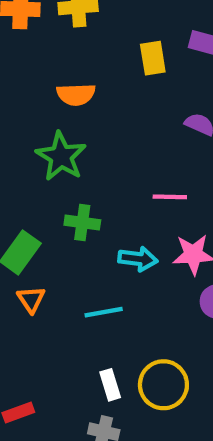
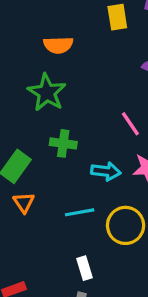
pink line: (170, 197) -> (130, 124), turned 55
yellow circle: (163, 385) -> (126, 225), moved

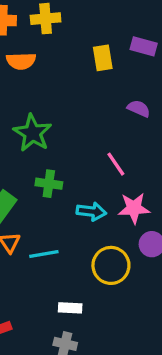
orange semicircle: (58, 45) -> (21, 61), moved
cyan line: (80, 212) -> (44, 254), moved
white rectangle: (85, 268) -> (70, 308), turned -70

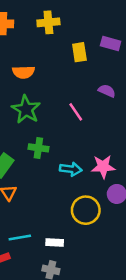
yellow cross: (46, 19) -> (48, 22), moved
orange semicircle: (21, 61) -> (24, 72), moved
pink line: (116, 164) -> (76, 112), moved
cyan line: (44, 254) -> (20, 238), moved

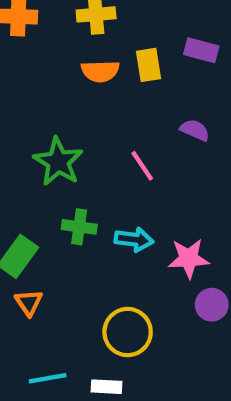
orange semicircle: (24, 72) -> (100, 71), moved
cyan arrow: (71, 169) -> (134, 239), moved
yellow circle: (86, 210) -> (128, 332), moved

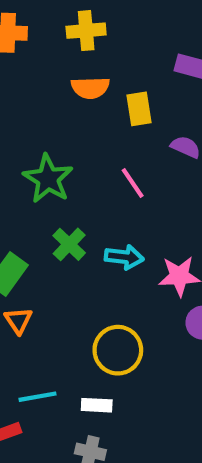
yellow rectangle: (149, 65) -> (139, 109), moved
green cross: (79, 227) -> (69, 244), turned 36

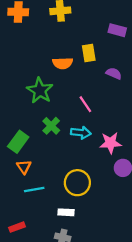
orange semicircle: (90, 88) -> (63, 63), moved
pink line: (133, 183) -> (85, 104), moved
cyan line: (37, 397) -> (34, 190), moved

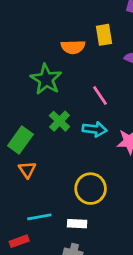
cyan line: (34, 190) -> (39, 217), moved

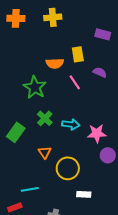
pink line: (100, 96) -> (75, 82), moved
orange triangle: (27, 170) -> (45, 152), moved
white rectangle: (77, 224) -> (84, 194), moved

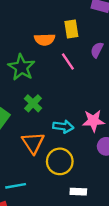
purple semicircle: (100, 72) -> (97, 50), turned -88
cyan arrow: (71, 124) -> (63, 127), moved
orange triangle: (45, 152) -> (33, 143), size x1.5

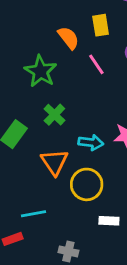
orange semicircle: (45, 39) -> (68, 38), turned -126

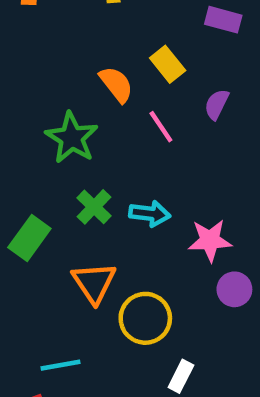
yellow rectangle: (101, 25) -> (168, 64), turned -30
cyan arrow: (91, 143) -> (150, 214), moved
white rectangle: (109, 221) -> (181, 376), turned -66

